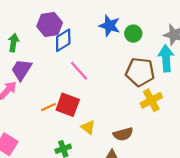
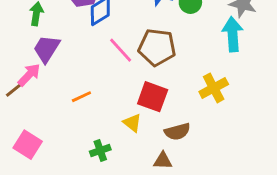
brown pentagon: (140, 72) -> (157, 47), moved
red square: (68, 105) -> (153, 97), moved

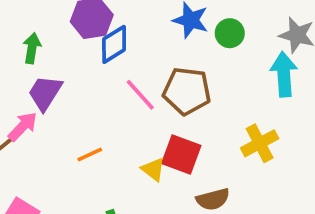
yellow triangle: (132, 123) -> (153, 169), moved

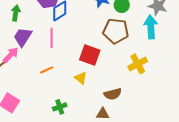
brown pentagon: (187, 91) -> (116, 31), moved
pink line: (140, 95) -> (52, 38), moved, turned 42
red square: (181, 154) -> (90, 55), moved

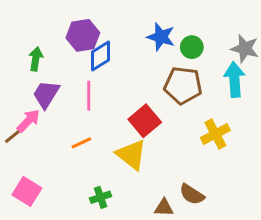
red square: (90, 55) -> (145, 121), turned 30
yellow triangle: (81, 78) -> (131, 155), size x1.6
brown semicircle: (113, 94) -> (192, 194), moved, turned 48

